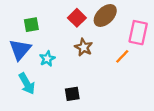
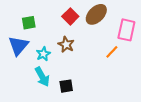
brown star: (84, 47) -> (66, 45), moved
cyan arrow: (27, 84) -> (42, 77), moved

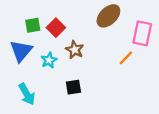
red square: (70, 16) -> (56, 28), moved
cyan arrow: (42, 77) -> (27, 94), moved
black square: (66, 86) -> (73, 87), moved

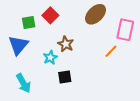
red square: (56, 28) -> (50, 15), moved
cyan star: (49, 60) -> (50, 57), moved

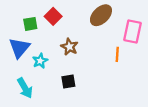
orange line: (111, 51) -> (117, 54), turned -40
cyan star: (50, 57) -> (40, 61), moved

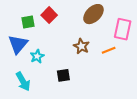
brown star: (69, 47) -> (81, 46), moved
orange line: (117, 54) -> (109, 50), turned 64

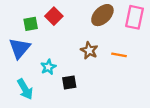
pink rectangle: (123, 29) -> (134, 17), moved
orange line: (109, 50) -> (119, 55), turned 32
cyan star: (37, 56) -> (48, 67), moved

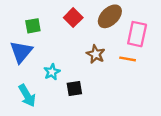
red square: (54, 16) -> (73, 18), moved
pink rectangle: (134, 17) -> (137, 34), moved

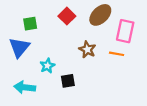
cyan arrow: (27, 96) -> (25, 87), turned 126

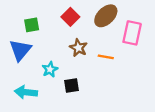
brown star: (87, 50) -> (78, 48), moved
orange line: (117, 54) -> (106, 57), moved

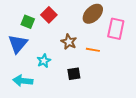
red square: (70, 17) -> (49, 15), moved
green square: (32, 25) -> (28, 22), turned 32
black square: (72, 85) -> (74, 74), moved

